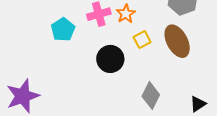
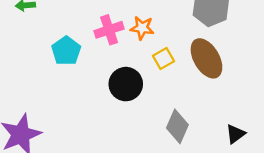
orange star: (126, 14) -> (142, 28), turned -30

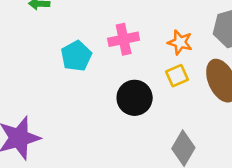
orange star: (142, 28) -> (180, 42), moved

